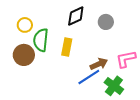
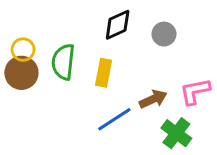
yellow circle: (25, 25) -> (23, 50), moved
brown circle: (24, 55) -> (21, 73), moved
blue line: (89, 77) -> (114, 119), moved

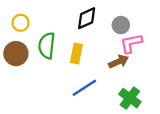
yellow circle: (23, 50) -> (21, 23), moved
pink L-shape: (195, 91) -> (131, 43), moved
brown arrow: (153, 99) -> (119, 62), moved

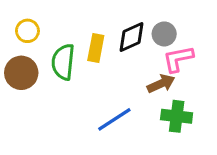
black diamond: (87, 18) -> (132, 37), moved
yellow rectangle: (76, 54) -> (96, 48), moved
green cross: (130, 98) -> (177, 116), moved, turned -30

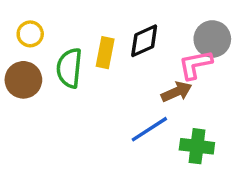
gray circle: (164, 34) -> (212, 39), moved, size x1.4
green cross: (177, 116) -> (197, 146), moved
blue line: (114, 119) -> (149, 129), moved

